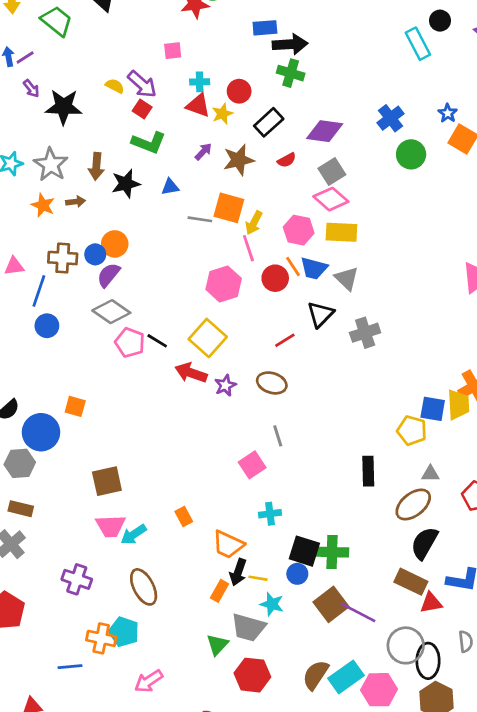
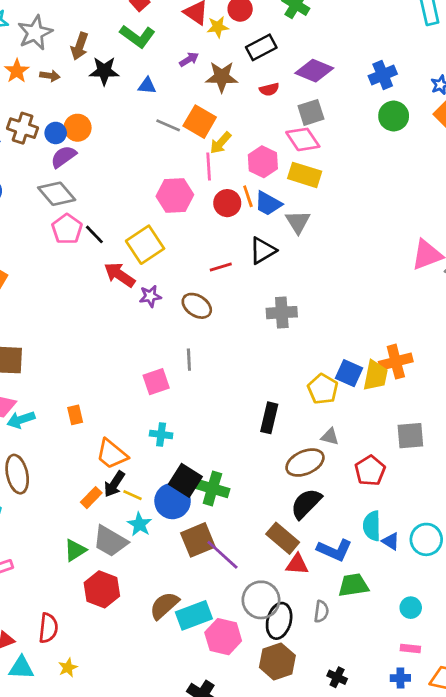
gray cross: (365, 333) -> (282, 313), moved
blue circle: (297, 574) -> (173, 501), size x1.6

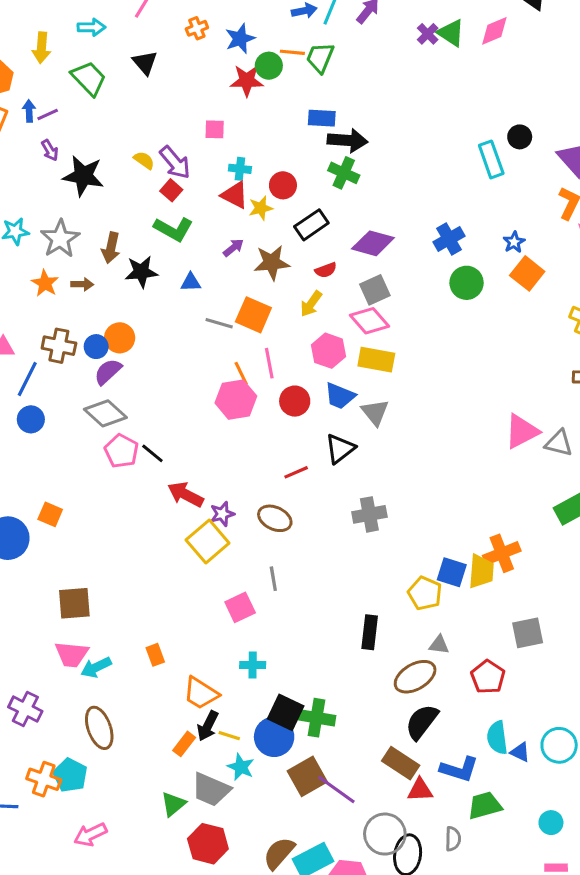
yellow arrow: (221, 143) -> (311, 304), moved
orange line: (248, 196) -> (241, 373), moved
yellow square: (145, 245) -> (208, 541), moved

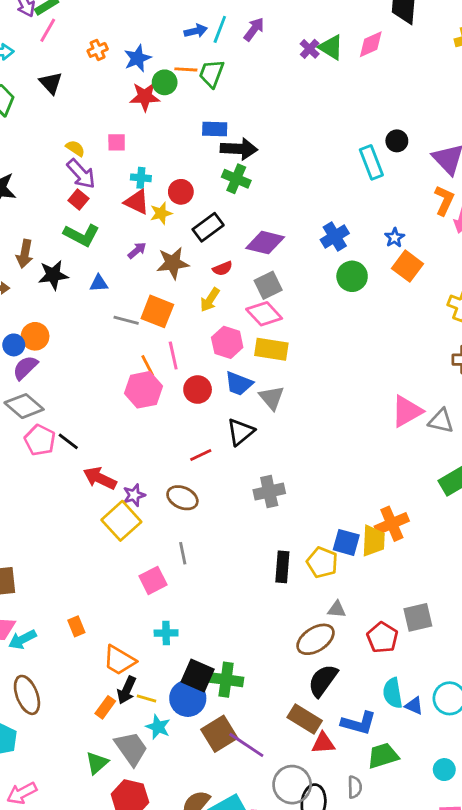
yellow semicircle: (144, 160) -> (75, 148), moved
black rectangle: (370, 632) -> (282, 567), moved
gray square: (528, 633) -> (418, 617), moved
gray trapezoid: (211, 789) -> (131, 748), turned -147

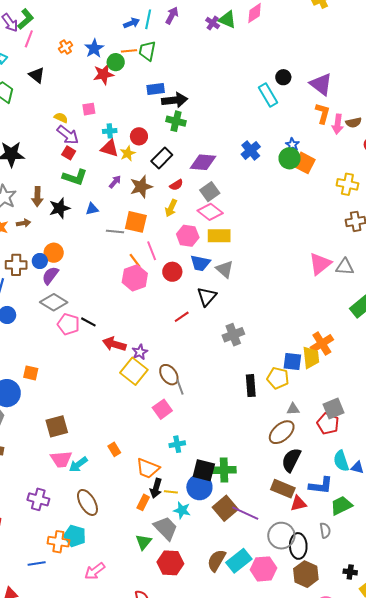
green circle: (352, 276) -> (290, 158), moved
brown ellipse: (182, 498) -> (169, 375), moved, turned 40
gray square: (418, 617) -> (334, 408), moved

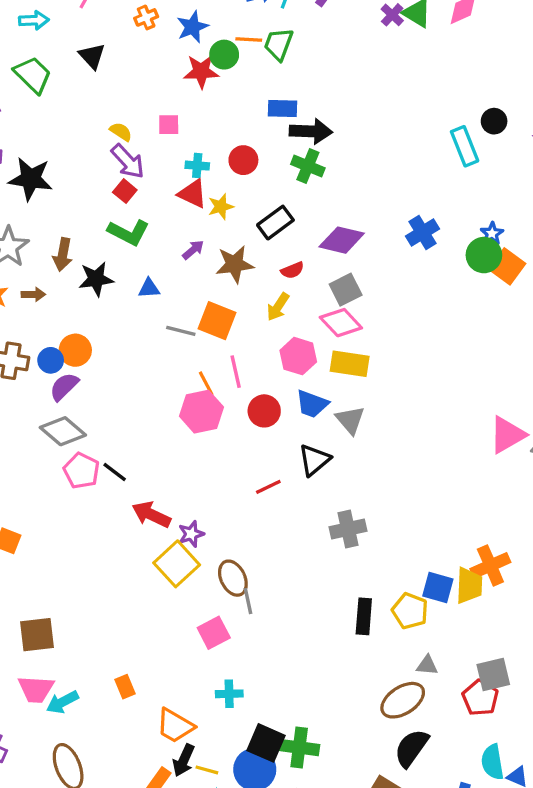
red circle: (139, 136) -> (243, 160), moved

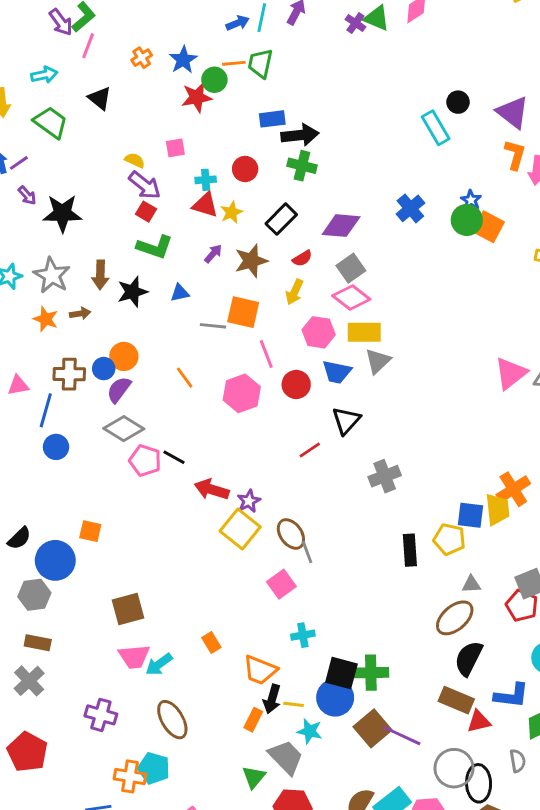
orange line: (206, 383) -> (185, 378), moved
gray triangle: (350, 420) -> (378, 361), moved, turned 36

